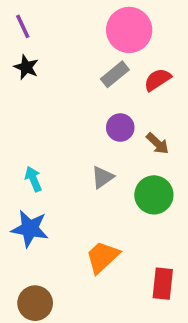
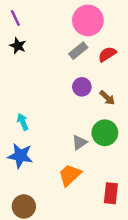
gray triangle: (102, 177) -> (79, 142), moved

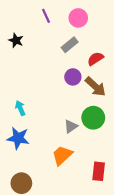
purple line: (15, 18) -> (46, 16), moved
pink circle: (88, 20) -> (78, 18), size x0.7
red semicircle: (107, 54) -> (95, 59), moved
brown arrow: (107, 98) -> (95, 87), size x1.5

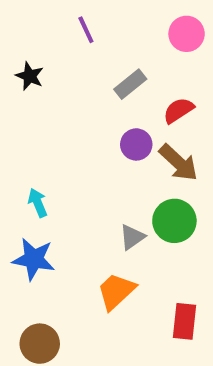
pink circle: (78, 18) -> (187, 34), moved

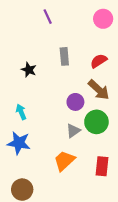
black star: (30, 76) -> (29, 70), moved
gray rectangle: (130, 84) -> (64, 56), moved, turned -56
purple circle: (136, 144) -> (75, 102), moved
red rectangle: (185, 321) -> (102, 166), moved

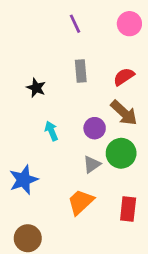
purple line: (48, 17) -> (75, 24), moved
cyan arrow: (21, 112) -> (51, 131), moved
blue star: (19, 143) -> (24, 180), turned -30

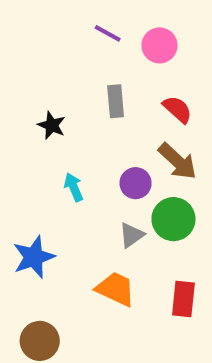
purple line: (75, 24) -> (108, 33), turned -36
pink circle: (129, 24) -> (159, 45), moved
red semicircle: (124, 77) -> (177, 109), turned 75
orange trapezoid: (81, 202) -> (116, 289), turned 68

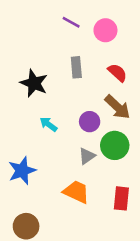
black star: (52, 125) -> (34, 83), size x1.5
cyan arrow: (74, 187) -> (49, 124), turned -30

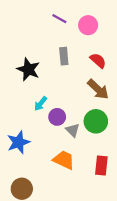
purple circle: (90, 122) -> (57, 117), moved
cyan arrow: (49, 124) -> (41, 104), turned -88
gray triangle: (87, 156) -> (73, 130), turned -40

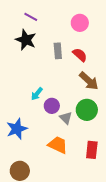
purple line: (59, 19) -> (31, 17), moved
red semicircle: (98, 61) -> (80, 55), moved
black star: (28, 69) -> (26, 40), moved

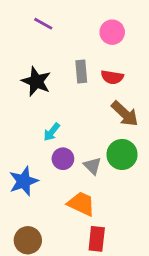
black star: (26, 40) -> (36, 81), moved
red semicircle: (80, 55) -> (112, 77), turned 147
purple circle: (52, 106) -> (63, 159), moved
red rectangle: (92, 150) -> (97, 239), moved

